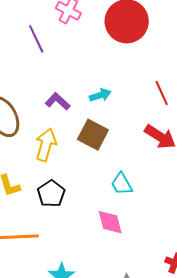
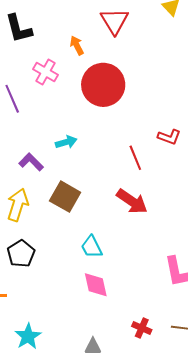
cyan arrow: (100, 95) -> (66, 142), moved
pink diamond: (110, 222) -> (96, 285), moved

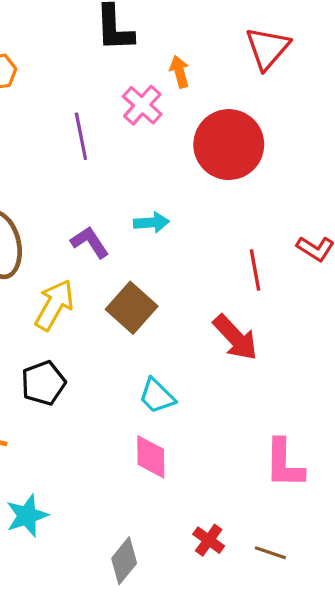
orange arrow: (77, 45) -> (179, 72), moved
cyan trapezoid: (92, 247) -> (157, 396), turned -30

